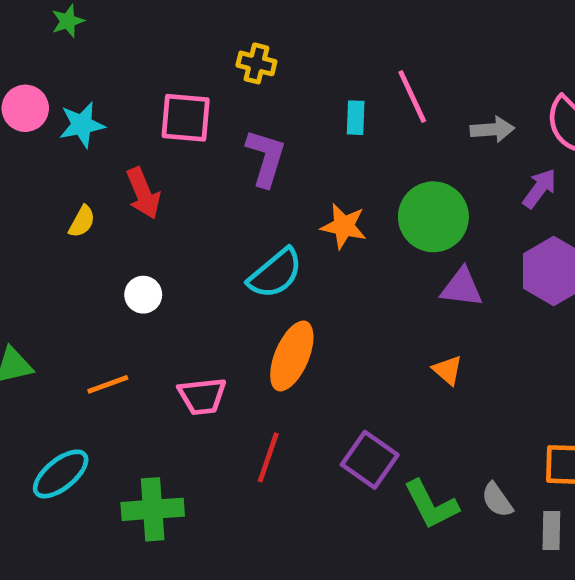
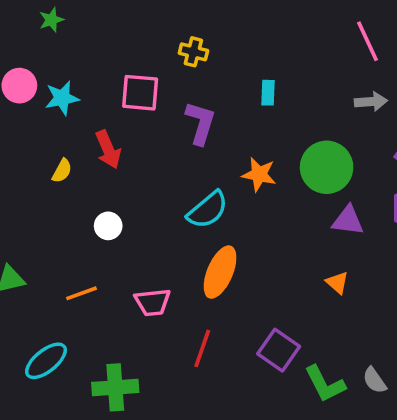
pink line: (412, 96) -> (367, 41), moved

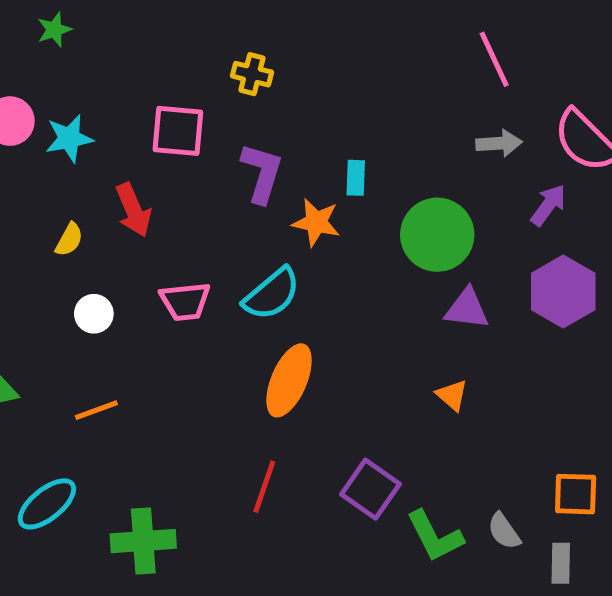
cyan rectangle: (268, 93) -> (356, 178), moved
orange star: (259, 174) -> (316, 222), moved
white circle: (108, 226) -> (94, 314), moved
pink trapezoid: (153, 302) -> (185, 301), moved

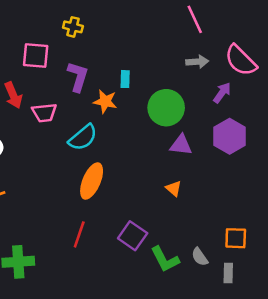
pink trapezoid: (185, 301) -> (44, 113), moved

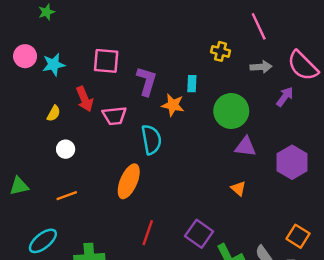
yellow cross: (73, 27) -> (220, 51), moved
purple hexagon: (230, 136) -> (292, 162), moved
cyan semicircle: (83, 138) -> (151, 140), turned -60
orange ellipse: (92, 181) -> (129, 181), moved
orange square: (236, 238) -> (298, 236), turned 30

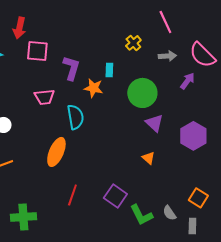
yellow cross: (220, 51) -> (133, 43), turned 35
red arrow: (85, 99) -> (19, 28), moved, turned 35
purple triangle: (246, 147) -> (154, 123), turned 36

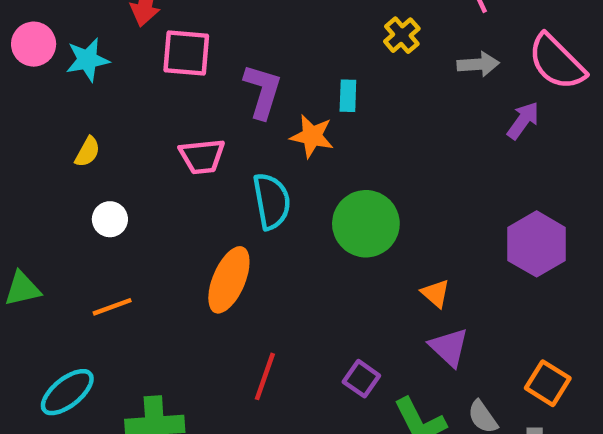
green circle: (142, 93) -> (366, 224), moved
purple triangle: (154, 123) -> (449, 347), moved
purple square: (115, 196) -> (361, 379), size x0.7

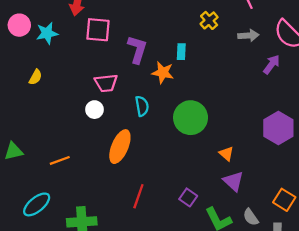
yellow semicircle: (87, 152) -> (35, 77), moved
cyan semicircle: (272, 201) -> (142, 106), size x0.7
white circle: (110, 219) -> (94, 110), moved

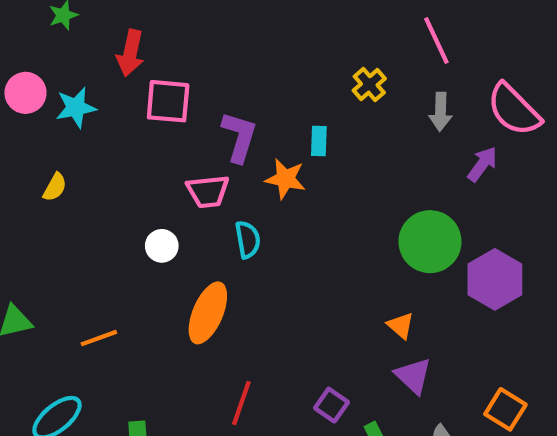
gray arrow: (248, 36) -> (440, 112), turned 96
pink trapezoid: (106, 83) -> (208, 191), moved
green circle: (191, 118) -> (430, 242), moved

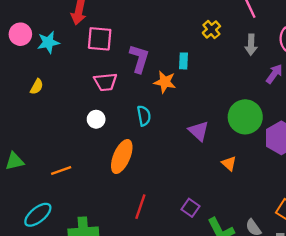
pink trapezoid: (208, 191) -> (105, 82), moved
purple triangle: (413, 376) -> (199, 131), moved

